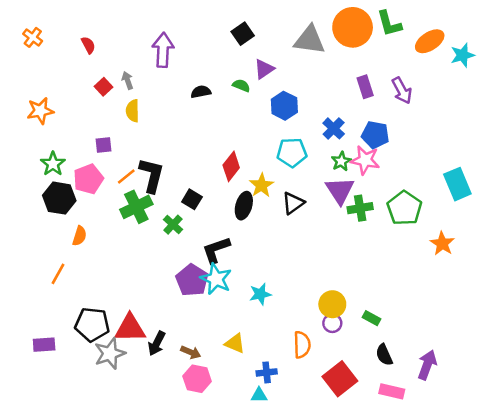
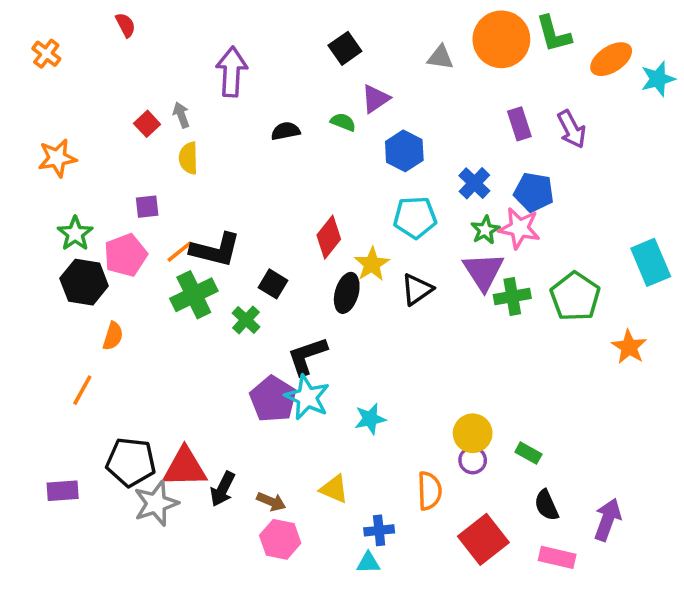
gray triangle: (310, 40) -> (440, 57), size x0.6
red semicircle: (88, 45) -> (125, 25), moved
black L-shape: (152, 175) -> (215, 250), turned 90

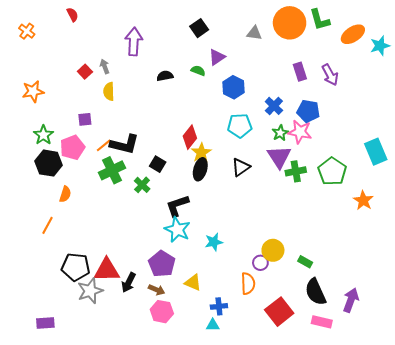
yellow star: (372, 264) -> (201, 153), moved
purple pentagon: (273, 399) -> (162, 264), moved
purple circle: (473, 460) -> (260, 263), moved
purple rectangle: (63, 491) -> (45, 323), moved
black semicircle: (546, 505) -> (316, 292), size x1.5

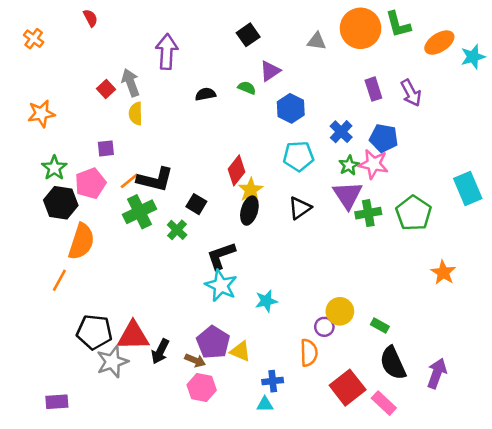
gray arrow: (105, 66) -> (131, 83), size x1.5
orange semicircle: (65, 194) -> (81, 242), size x1.8
orange star: (363, 200) -> (443, 273), moved
purple pentagon: (162, 264) -> (213, 342), moved
pink rectangle: (322, 322) -> (384, 403), moved, turned 30

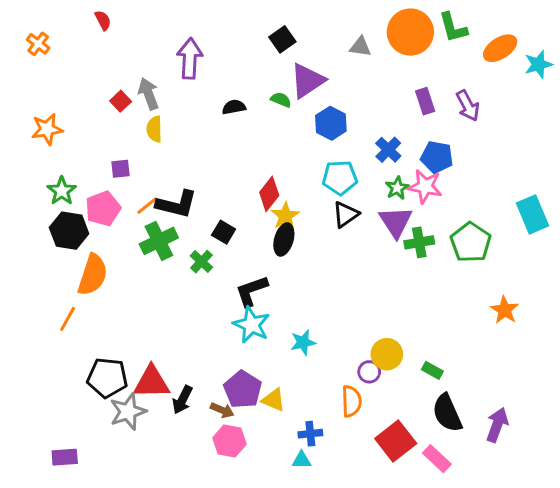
purple triangle: (270, 71) -> (307, 81), size x1.5
black triangle: (300, 208) -> (346, 214), moved

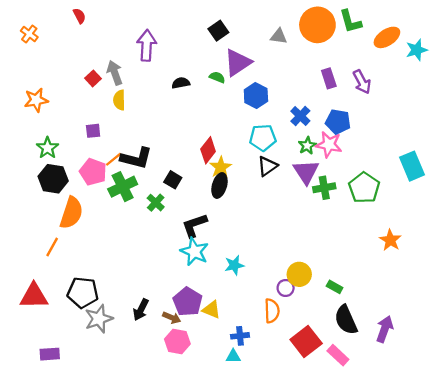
pink pentagon: (103, 209) -> (93, 172), moved, turned -30
red triangle: (151, 382) -> (34, 296), moved

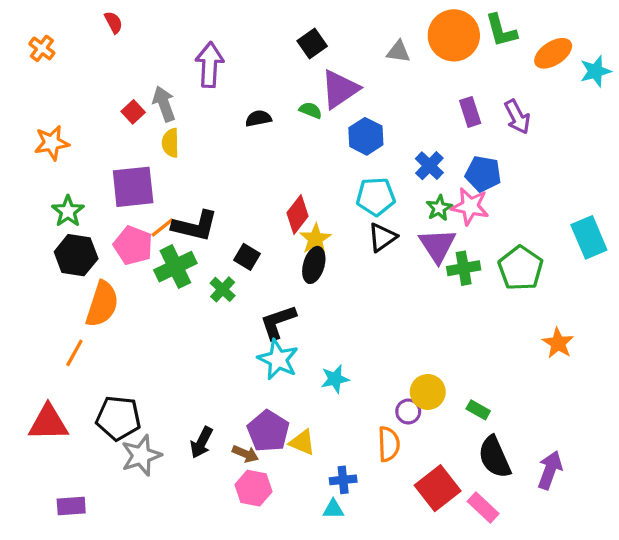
purple square: (93, 131) -> (133, 187), size x2.0

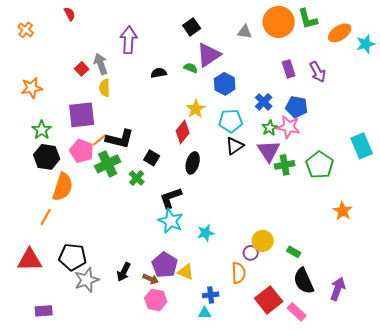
yellow star: (315, 239) -> (196, 109), moved

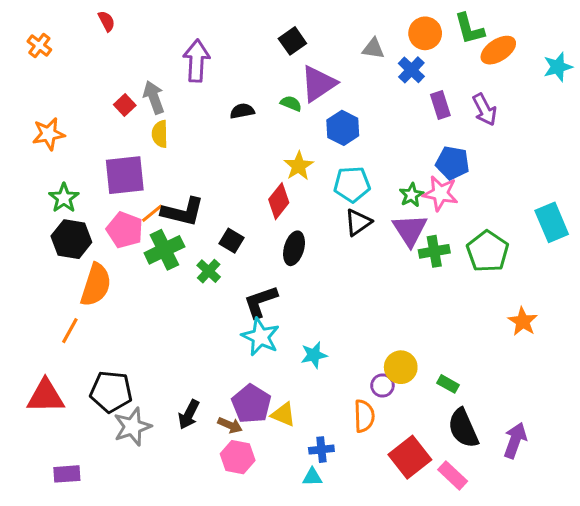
orange circle: (279, 22) -> (425, 33), size x0.7
orange ellipse: (340, 33) -> (498, 50), moved
blue cross: (264, 102) -> (411, 70), moved

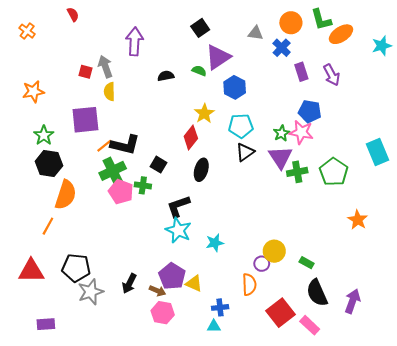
red square: (125, 105) -> (85, 72), turned -32
pink pentagon: (125, 230) -> (121, 192), moved
green cross: (209, 271) -> (143, 185), turned -35

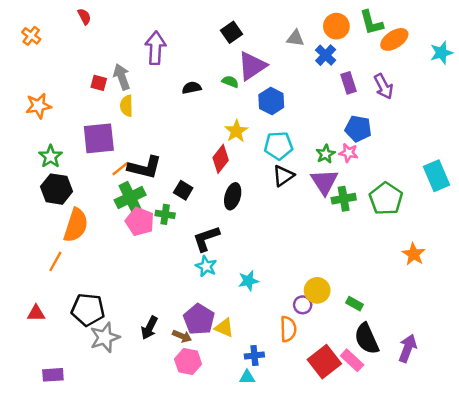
pink star: (301, 132) -> (348, 153), size x0.7
cyan star: (178, 230) -> (206, 266), size x0.7
red triangle: (31, 271) -> (36, 313), size x0.6
pink rectangle: (310, 325) -> (352, 360), moved

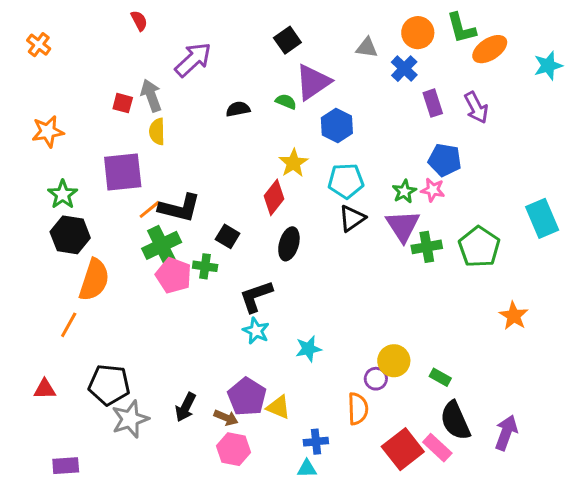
red semicircle: (84, 17) -> (139, 21), moved
purple arrow: (155, 48) -> (193, 60), turned 44

